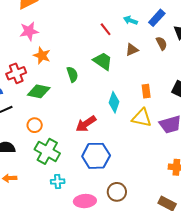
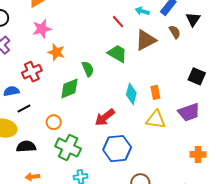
brown triangle: (132, 50) -> (146, 40), size x1.6
green diamond: (39, 91) -> (69, 88), moved, turned -30
orange rectangle: (146, 91) -> (155, 92), moved
yellow triangle: (142, 118) -> (156, 119), moved

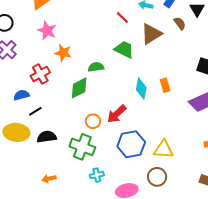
pink star: (42, 29) -> (47, 31), turned -30
green semicircle: (88, 69) -> (96, 67), turned -70
yellow triangle: (156, 119) -> (164, 149), moved
orange circle: (54, 122) -> (93, 121), moved
black semicircle: (26, 147) -> (47, 137), moved

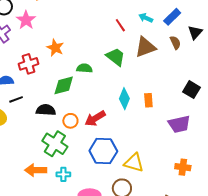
pink star: (47, 31) -> (26, 20), moved
black semicircle: (47, 137) -> (46, 110), moved
orange arrow: (49, 179) -> (36, 170), moved, size x1.5

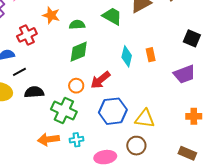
green semicircle: (84, 68) -> (77, 25), moved
green diamond: (64, 85) -> (79, 52), moved
black semicircle: (46, 110) -> (34, 92), moved

